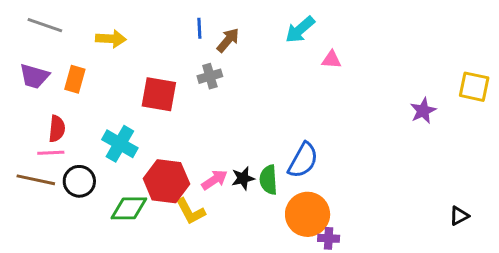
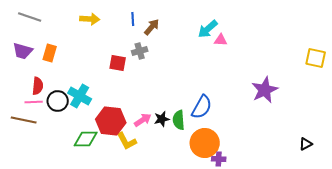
cyan arrow: (300, 30) -> (208, 29), moved
yellow arrow: (111, 39) -> (90, 19), moved
red square: (159, 94) -> (118, 63), moved, size x0.7
purple star: (423, 111) -> (265, 90), moved, size x1.5
black circle: (79, 181) -> (58, 101), moved

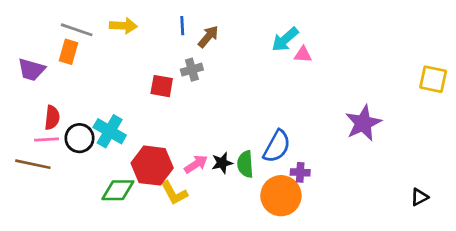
gray line: (30, 17) -> (77, 30), moved
orange rectangle: (50, 53) -> (69, 52), moved
purple cross: (219, 159) -> (300, 172), moved

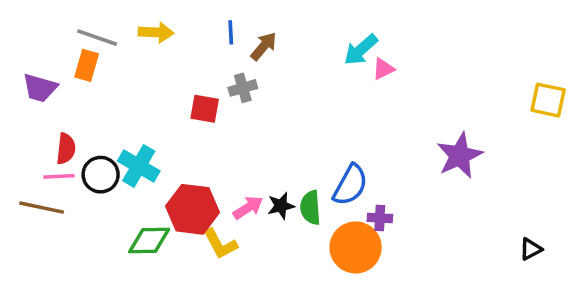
pink triangle: (303, 54) -> (383, 69), turned -30

